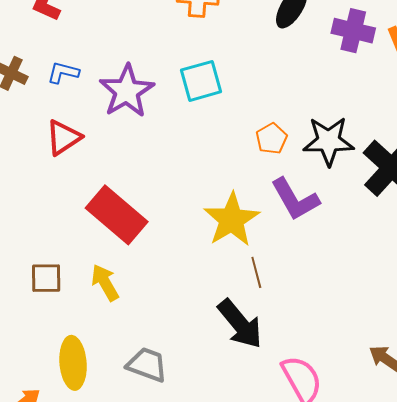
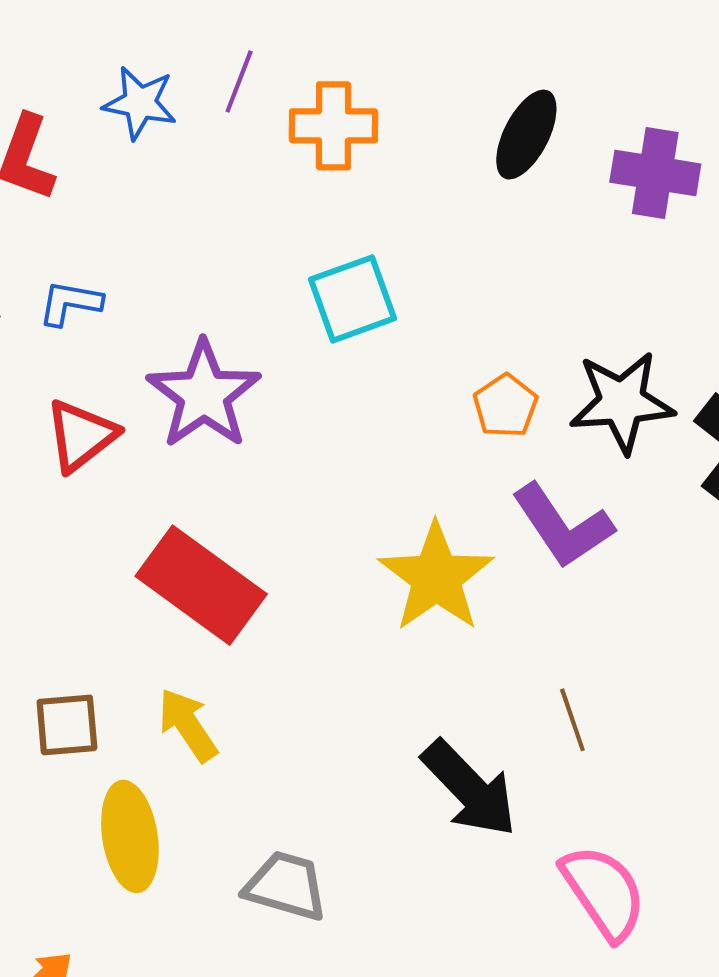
purple star: (127, 91) -> (204, 395), moved
brown line: (256, 272) -> (572, 720), moved
yellow ellipse: (73, 363) -> (130, 836), moved

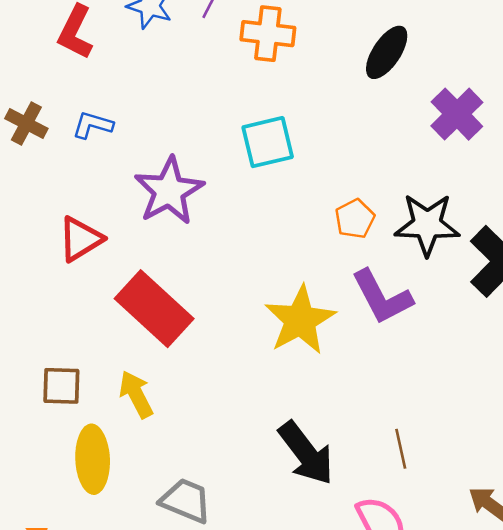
purple cross: (655, 173) -> (457, 114), moved, turned 30
red triangle: (81, 436) -> (81, 239), moved
brown line: (572, 720) -> (401, 449), moved

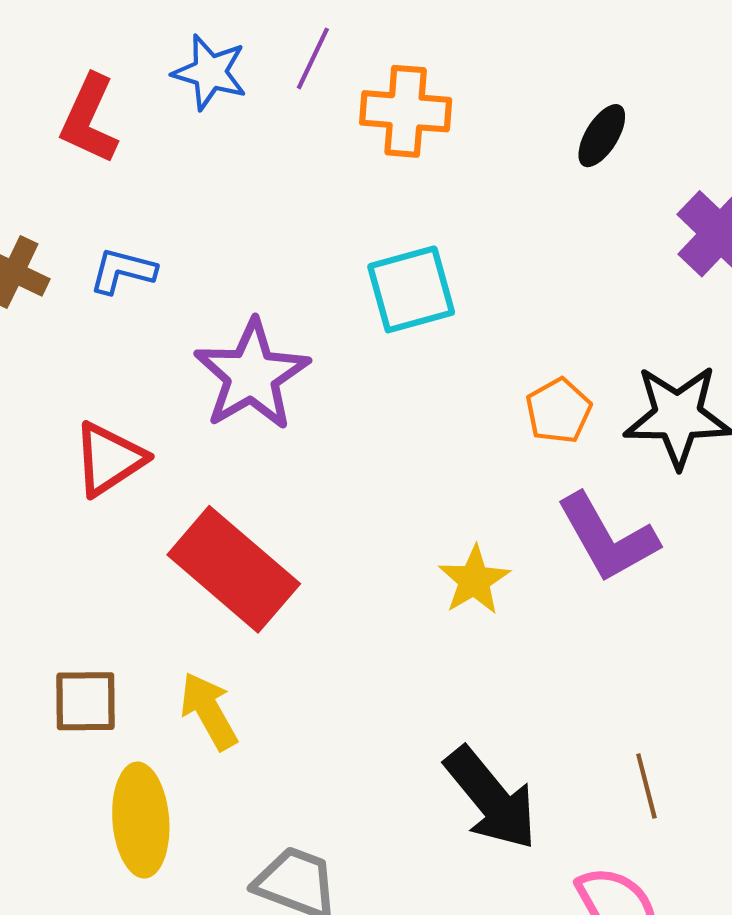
black ellipse: (387, 52) -> (602, 136), size x0.7
yellow star: (300, 320) -> (474, 580), size x0.6

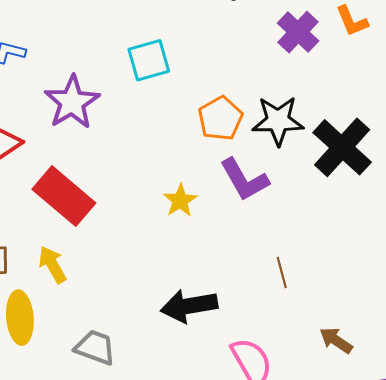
orange pentagon: (558, 411) -> (220, 118), size x1.4
brown line: (646, 786) -> (282, 272), moved
black arrow: (491, 798) -> (189, 306), turned 120

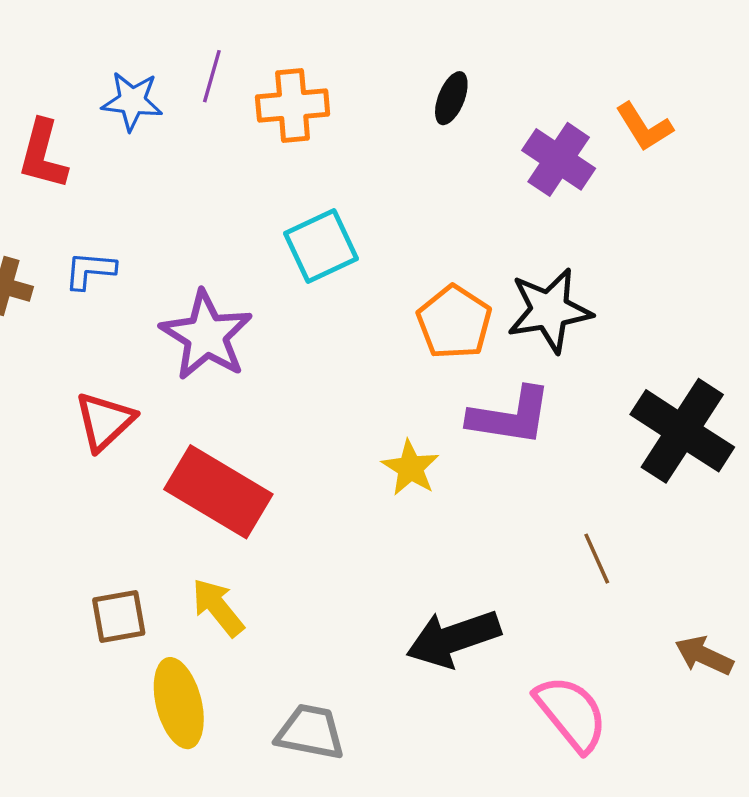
black cross: (342, 147) -> (682, 431), moved
purple L-shape: (244, 180) -> (510, 416), turned -42

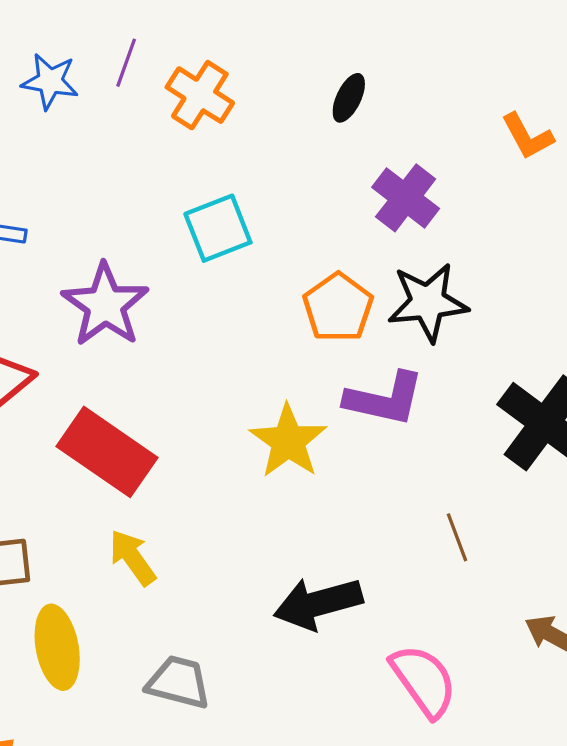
orange cross: (293, 105) -> (200, 95), turned 34
purple cross: (559, 159) -> (406, 198), moved
yellow star: (410, 468) -> (288, 441), size x1.4
yellow arrow: (218, 607) -> (133, 558), moved

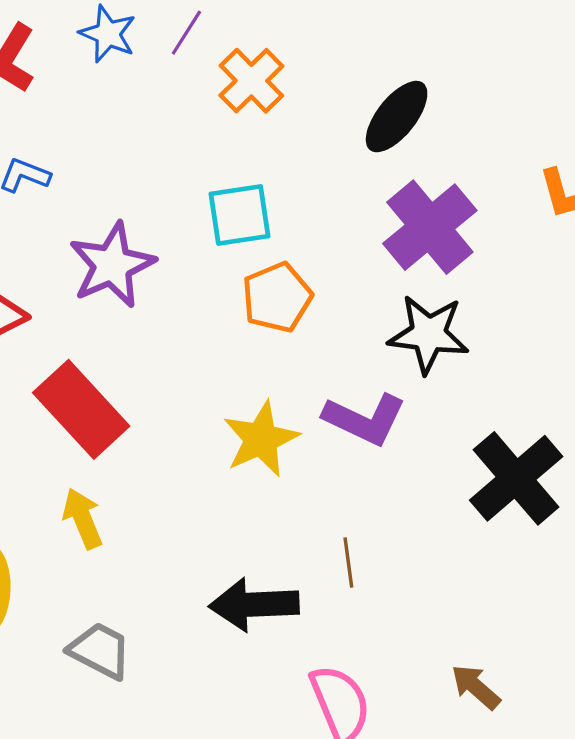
black ellipse: (349, 98) -> (397, 117), size x1.6
purple cross: (406, 198) -> (430, 227), size x1.4
orange pentagon: (338, 308) -> (277, 297), moved
brown line: (457, 537) -> (348, 562), moved

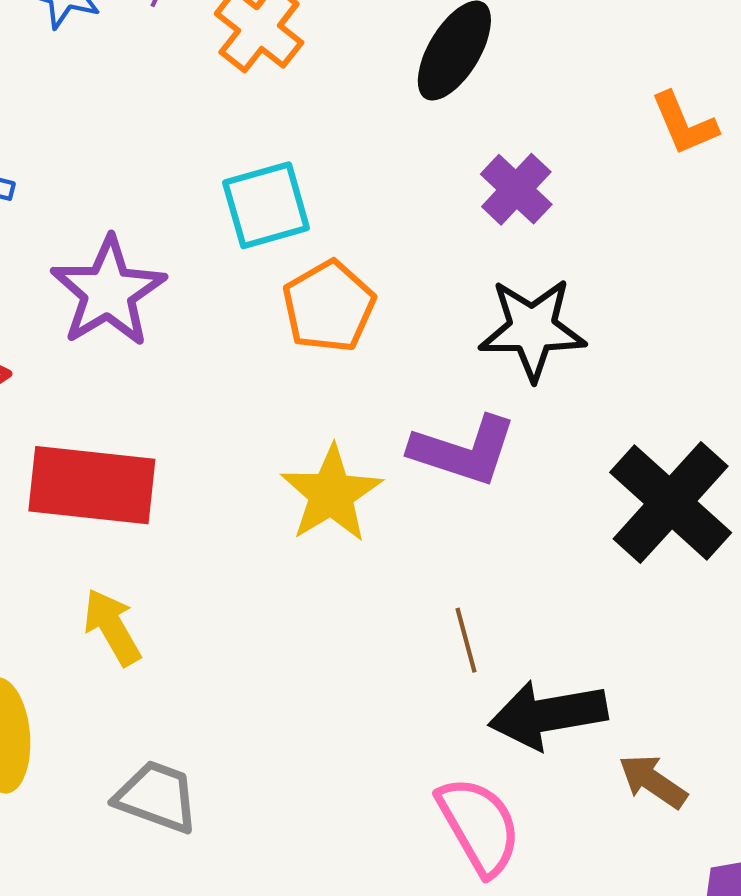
purple cross: (430, 227) -> (516, 189), size x0.6
red rectangle: (81, 409) -> (92, 485), turned -34
black arrow: (254, 605) -> (548, 715), moved

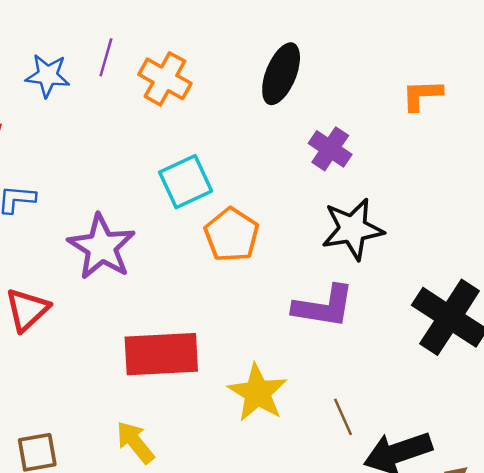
orange L-shape: (684, 124) -> (422, 95), turned 120
red rectangle: (92, 485) -> (161, 354), moved
yellow star: (331, 494) -> (258, 393), moved

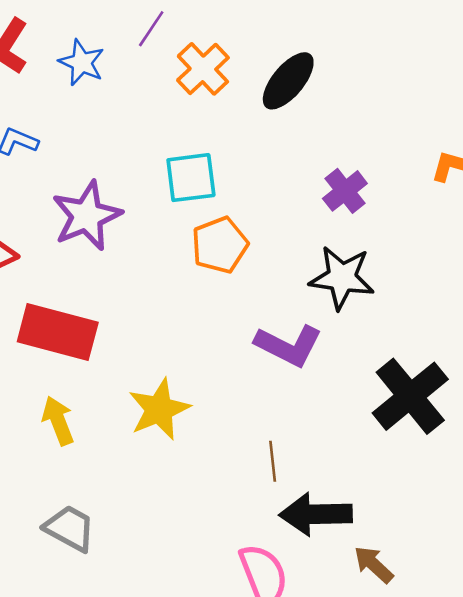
black ellipse: (281, 74) -> (288, 81), moved
blue star: (48, 75) -> (82, 62), moved
red rectangle: (161, 354) -> (58, 332), moved
yellow star: (258, 393) -> (159, 409), moved

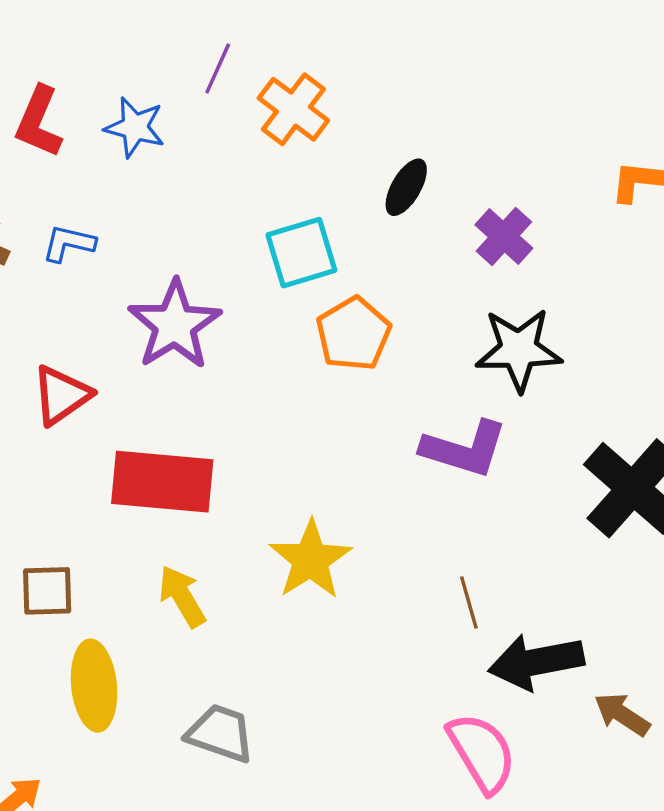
black ellipse: (288, 81) -> (406, 187), moved, size x0.7

